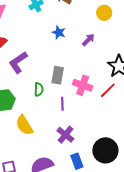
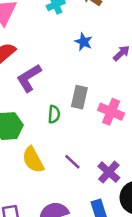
purple line: (62, 104) -> (72, 162), moved, turned -48
purple cross: (65, 135) -> (109, 172), moved

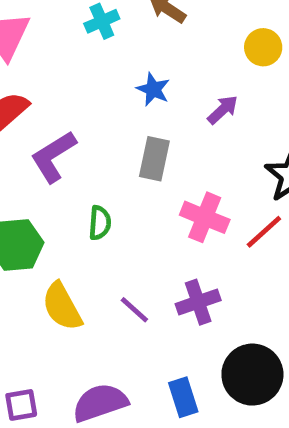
gray rectangle: (79, 97) -> (154, 159), moved
purple cross: (109, 172) -> (198, 302), moved, turned 30

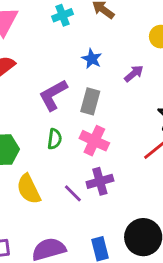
purple L-shape: (53, 157) -> (53, 95), moved
pink cross: (205, 217) -> (94, 141), moved
purple cross: (198, 302) -> (100, 181), moved

